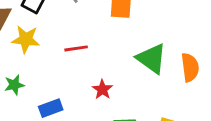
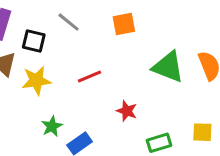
green star: (14, 85) -> (52, 126), moved

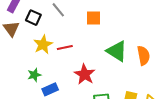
yellow star: (36, 80) -> (43, 45), moved, turned -30
red star: (127, 111) -> (85, 74), size x1.5

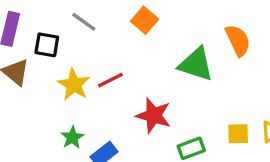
orange square: (94, 18) -> (145, 20), turned -35
orange semicircle: (143, 56) -> (238, 40), moved

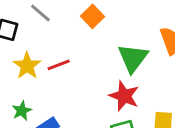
green triangle: (196, 64) -> (133, 58), turned 44
red star: (154, 115) -> (124, 96), moved

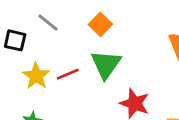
green triangle: (133, 58) -> (106, 64), moved

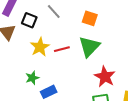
orange square: (100, 24) -> (90, 18), turned -35

